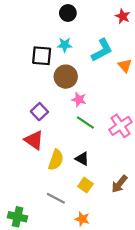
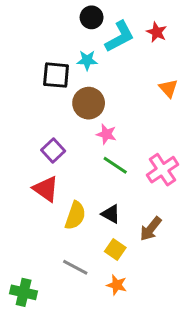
red star: (123, 16) -> (157, 32), moved
cyan L-shape: (102, 50) -> (120, 37), moved
brown arrow: (119, 184) -> (151, 229), moved
orange star: (82, 219) -> (117, 285), moved

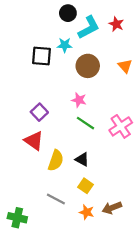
brown circle: (89, 103) -> (88, 66), moved
brown arrow: (151, 229) -> (112, 208), moved, turned 30

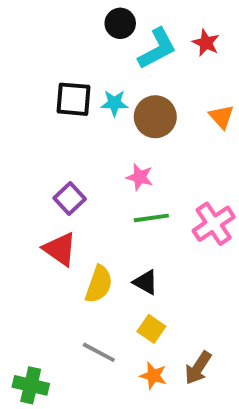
cyan star: (65, 45) -> (114, 103), moved
green line: (86, 123) -> (151, 218), turned -42
brown arrow: (112, 208) -> (198, 368), turned -36

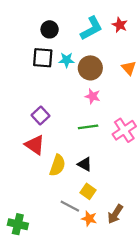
black circle: (120, 23) -> (50, 29), moved
pink star: (140, 177) -> (93, 96), moved
gray line: (99, 352) -> (70, 206), moved

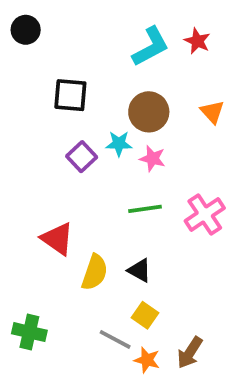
black circle: (50, 29) -> (26, 30), moved
cyan star: (67, 60) -> (119, 144), moved
purple square: (40, 116) -> (82, 157), moved
green cross: (18, 224) -> (29, 332), moved

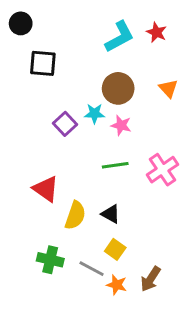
black square: (70, 95) -> (43, 63), moved
green cross: (29, 332) -> (50, 260), moved

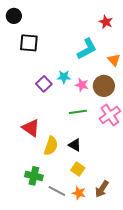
cyan L-shape: (120, 37) -> (87, 49), moved
brown circle: (118, 88) -> (104, 86), moved
gray line: (92, 269) -> (57, 191), moved

